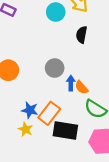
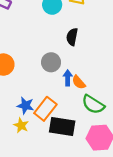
black semicircle: (82, 35) -> (72, 37), moved

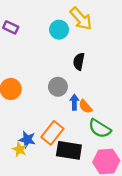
blue star: (26, 105) -> (27, 139), moved
yellow star: (21, 125) -> (19, 149), moved

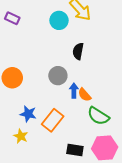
blue star: (27, 139) -> (28, 114), moved
black rectangle: (69, 150) -> (75, 150), moved, size x0.7

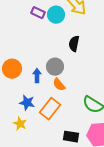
purple rectangle: (12, 18) -> (38, 13), moved
blue arrow: (74, 91) -> (37, 76), moved
orange semicircle: (85, 95) -> (59, 85), moved

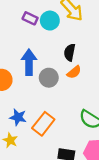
blue arrow: (37, 76) -> (29, 62), moved, size x1.6
orange semicircle: (59, 85) -> (74, 72), moved, turned -88

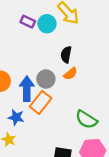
blue arrow: (29, 62) -> (27, 89), moved
orange rectangle: (43, 124) -> (41, 102), moved

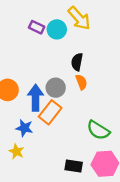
orange semicircle: (70, 74) -> (81, 82), turned -72

